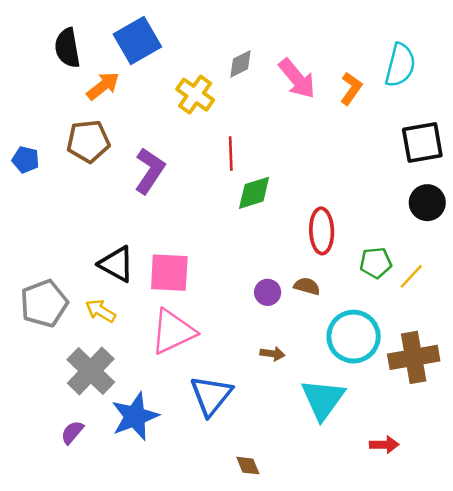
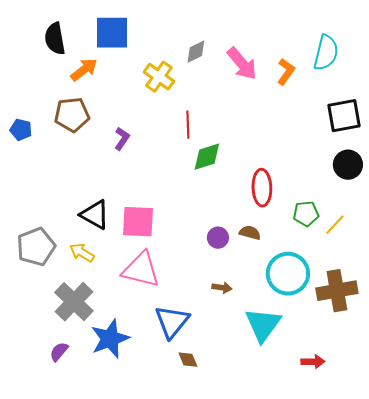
blue square: (137, 41) -> (112, 33), turned 30
purple L-shape: (150, 171) -> (122, 139), size x0.6
pink triangle: (173, 332) -> (141, 270), turned 39
brown diamond: (248, 466) -> (188, 360), moved

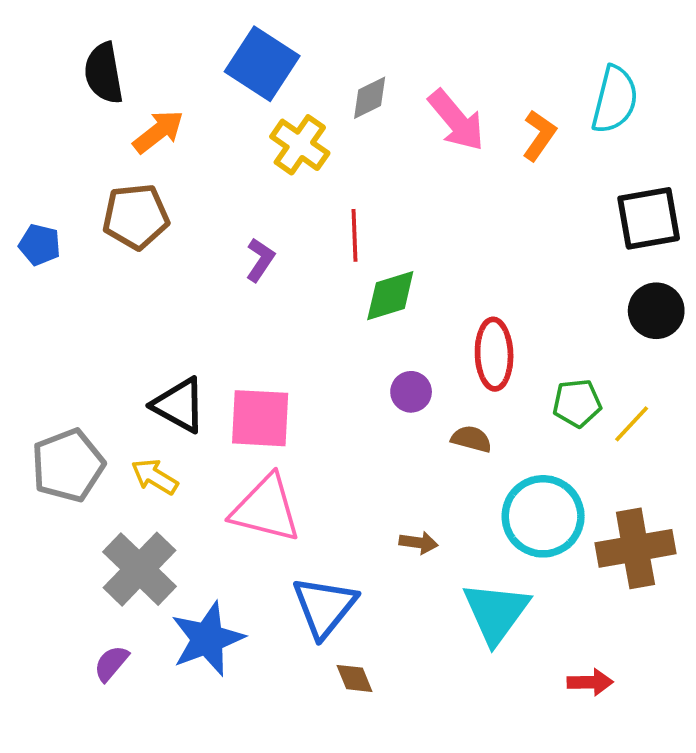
blue square: (112, 33) -> (262, 64), moved, turned 33
purple L-shape: (122, 139) -> (260, 260), moved
purple circle: (218, 238) -> (411, 392), moved

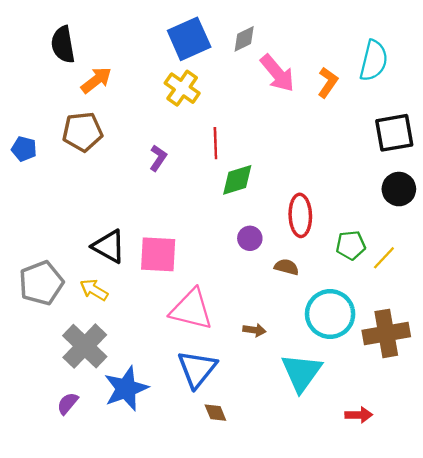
blue square: (262, 64) -> (189, 39), moved, turned 33
gray diamond: (370, 98) -> (244, 39), moved
pink triangle: (266, 509) -> (191, 309), moved

